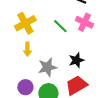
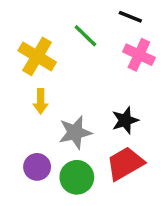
yellow cross: (25, 23) -> (37, 56), turned -30
green line: (60, 26) -> (85, 36), moved

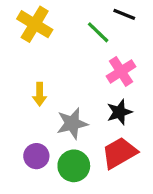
green line: (85, 36) -> (98, 32), moved
pink cross: (139, 55) -> (121, 71), moved, turned 32
yellow cross: (37, 56) -> (35, 24), moved

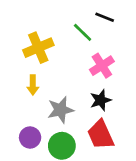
yellow cross: (35, 24) -> (38, 48), moved, turned 36
red trapezoid: (119, 153) -> (101, 135), turned -84

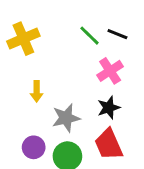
black line: (105, 17) -> (117, 34), moved
yellow cross: (38, 48) -> (23, 39), moved

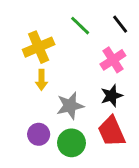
black line: (117, 34) -> (120, 24), turned 30
green line: (89, 36) -> (80, 26), moved
yellow cross: (23, 39) -> (39, 47), moved

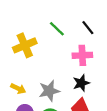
pink cross: (113, 60) -> (82, 55), turned 30
yellow arrow: (41, 80) -> (18, 89), moved, turned -64

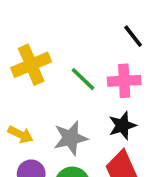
green line: (57, 29) -> (83, 79), moved

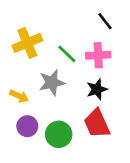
gray star: (71, 138) -> (52, 83), moved

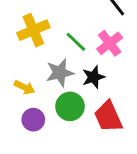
pink cross: (98, 55) -> (110, 43), turned -35
black star: (97, 89) -> (93, 77), moved
green circle: (59, 134) -> (70, 106), moved

